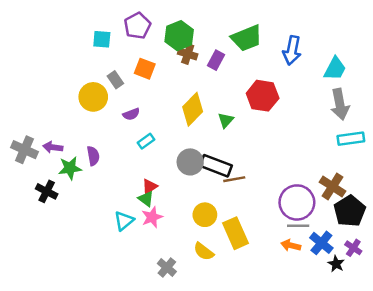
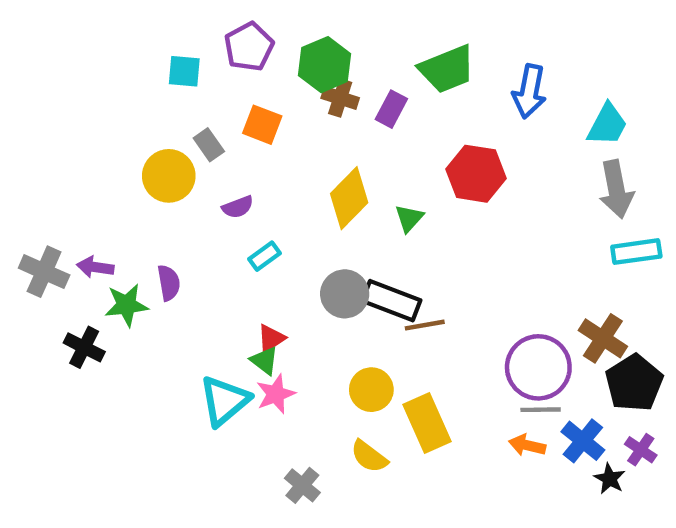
cyan triangle: (124, 221) -> (224, 401), size x1.4

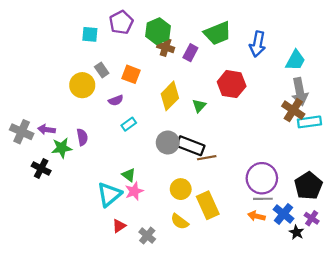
orange square: (262, 125) -> (131, 74), moved
red triangle: (271, 338) -> (119, 226), moved
brown cross: (603, 338) -> (293, 110), moved

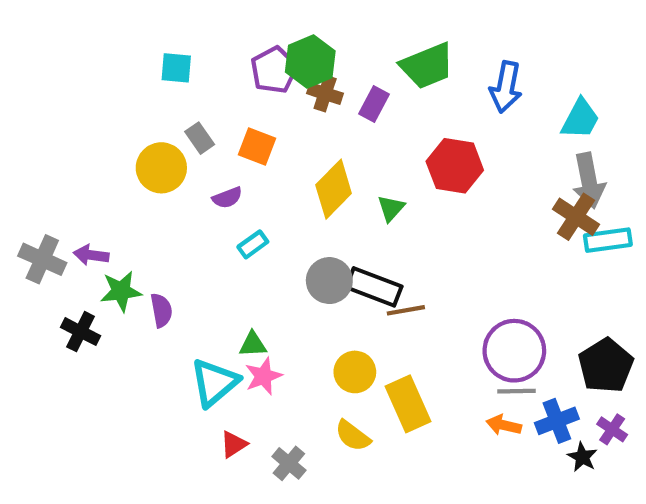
purple pentagon: (121, 22) -> (274, 70), moved
purple semicircle: (82, 137) -> (161, 310), moved
green triangle: (129, 175) -> (253, 344), turned -40
blue cross: (284, 214) -> (557, 421), turned 30

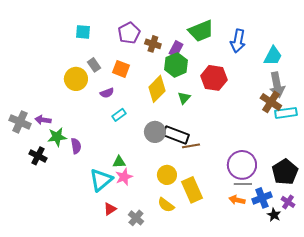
green hexagon: (310, 62) -> (176, 65), moved

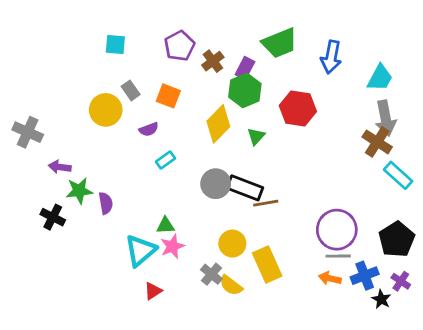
brown cross: (153, 44) -> (213, 61), turned 35
cyan rectangle: (286, 113) -> (398, 175), moved, turned 50
gray cross: (20, 122) -> (28, 132), moved
gray cross: (136, 218) -> (211, 274), moved

